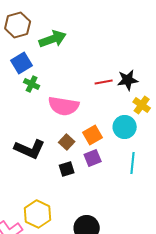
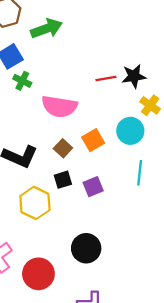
purple square: (93, 158) -> (93, 187), moved
yellow hexagon: (38, 214) -> (35, 203), moved

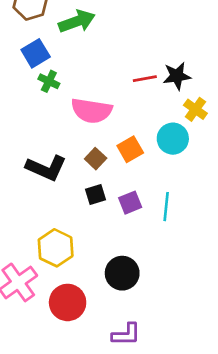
cyan line: (140, 173) -> (166, 207), moved
yellow hexagon: (35, 203) -> (56, 248), moved

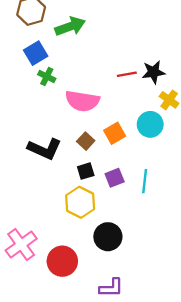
yellow hexagon: (56, 248) -> (80, 202), moved

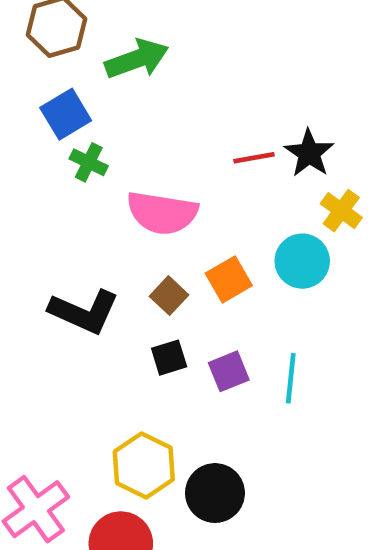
black star: (154, 72) -> (309, 153), turned -30
yellow hexagon: (80, 202) -> (144, 465), moved

